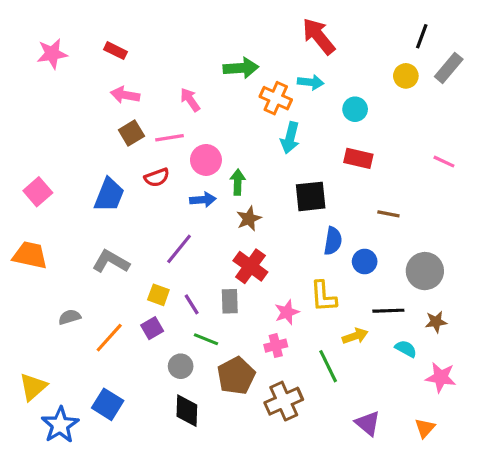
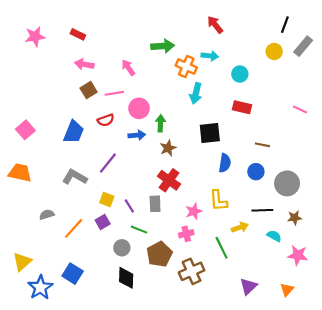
red arrow: (319, 36) -> (215, 25), size x0.7
purple line: (179, 249) -> (108, 163), moved
blue circle: (365, 262) -> (256, 172), moved
purple triangle: (368, 423) -> (248, 286), turned 36

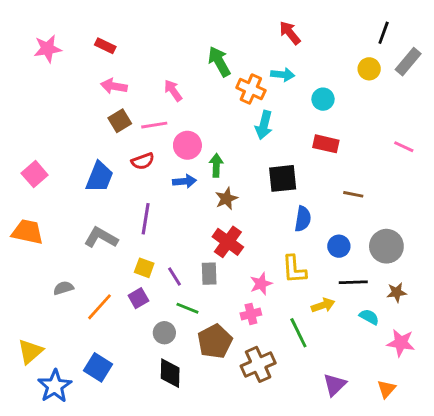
green arrow: (163, 46) -> (219, 62), turned -115
purple line: (108, 163) -> (146, 219), turned -30
blue circle: (256, 172) -> (339, 246), moved

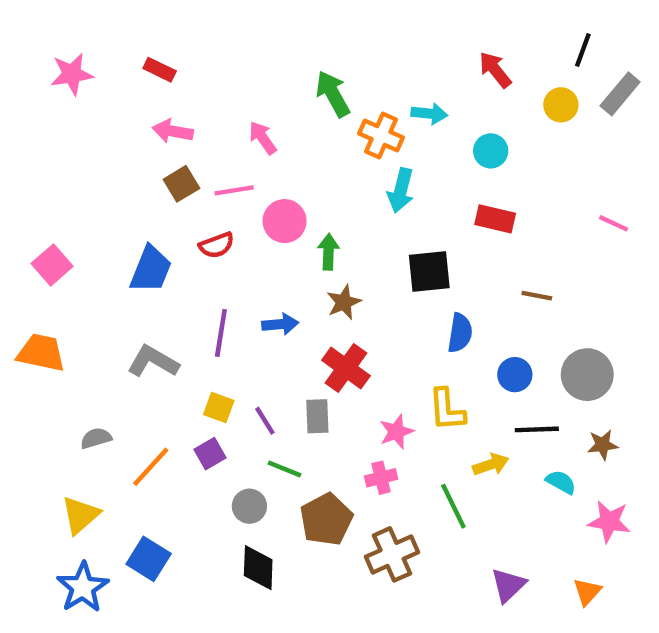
red arrow: (290, 33) -> (495, 70), moved
blue arrow: (185, 181) -> (280, 324), moved
yellow triangle: (30, 351) -> (81, 515), moved

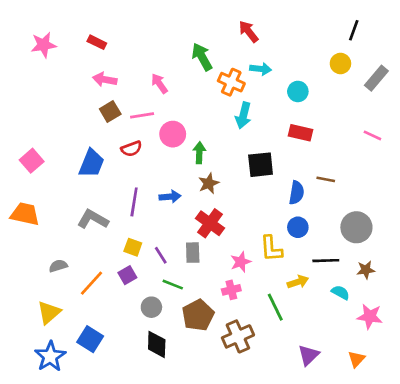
red arrow: (495, 70) -> (249, 32), moved
gray rectangle: (620, 94) -> (376, 78), moved
blue semicircle: (460, 333) -> (297, 193), moved
blue circle: (515, 375) -> (298, 227), moved

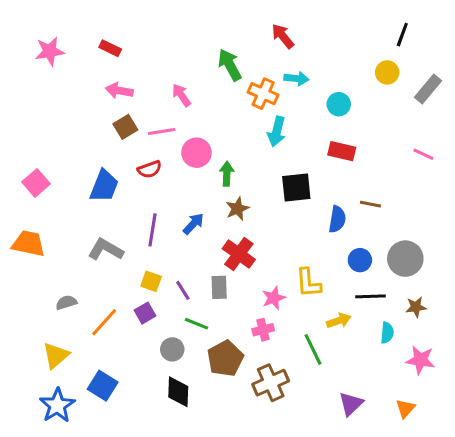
blue arrow: (170, 197) -> (193, 224), turned -42
blue circle: (298, 227) -> (360, 260), moved
cyan semicircle: (340, 293) -> (387, 333), turned 66

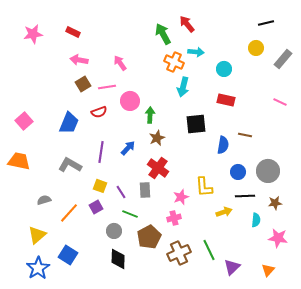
black line: (402, 35) -> (266, 23), turned 56
green arrow: (230, 65) -> (163, 34), moved
green line: (313, 349) -> (209, 250), moved

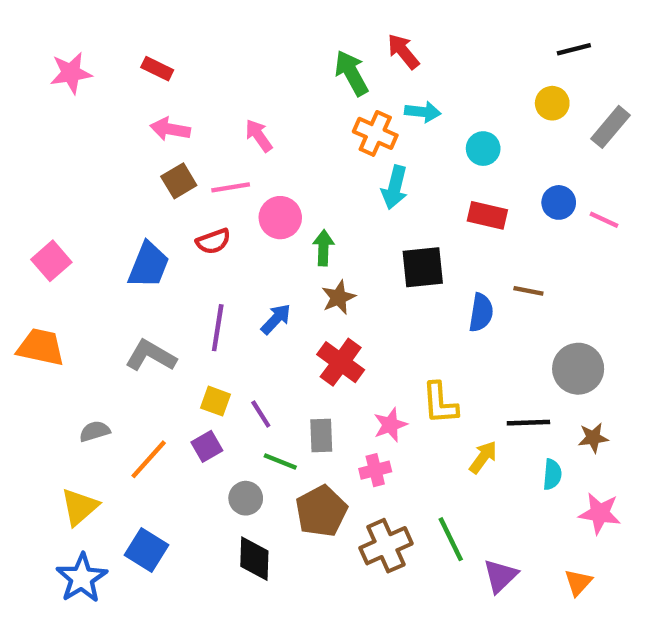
blue circle: (238, 172) -> (559, 202), moved
gray rectangle: (145, 190) -> (321, 436), moved
yellow arrow: (224, 212) -> (483, 457), turned -35

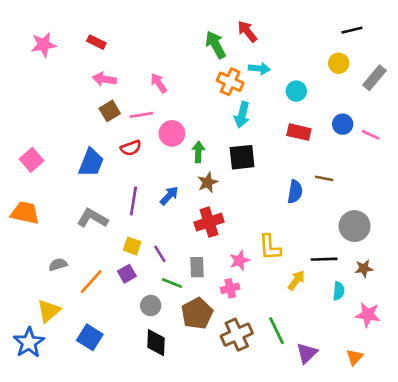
black square: (423, 267) -> (242, 157), moved
red cross: (341, 362) -> (209, 222), turned 36
blue star: (82, 578) -> (29, 343), moved

